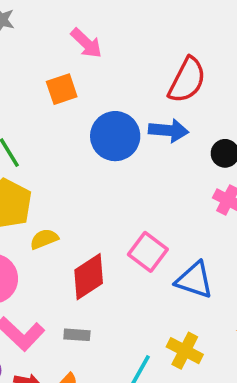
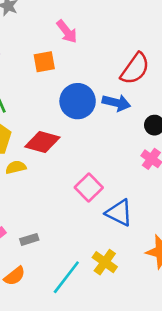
red diamond: (89, 277) -> (42, 142), moved, turned 40
gray rectangle: (77, 335) -> (29, 239), turned -30

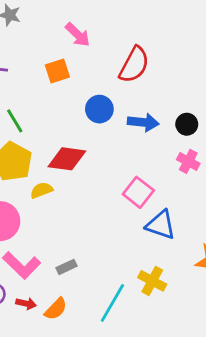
red semicircle: (135, 69) -> (134, 65), moved
blue circle: (78, 101) -> (99, 109), size x0.7
blue arrow: (116, 103) -> (143, 122), moved
pink square: (89, 188) -> (138, 192), moved

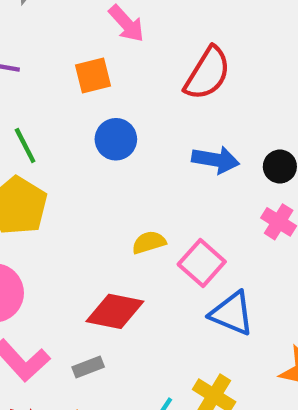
blue circle: (99, 109) -> (116, 139), moved
red diamond: (67, 159) -> (115, 311), moved
yellow semicircle: (41, 190) -> (149, 242), moved

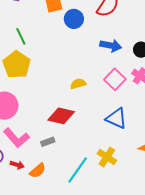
blue circle: (116, 139) -> (74, 19), moved
pink square: (202, 263) -> (115, 79), moved

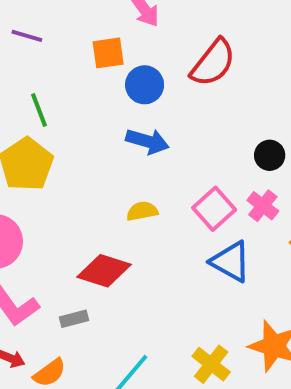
blue arrow: (111, 46) -> (147, 141), moved
blue triangle: (116, 118) -> (231, 262), moved
yellow cross: (107, 157) -> (211, 364), moved

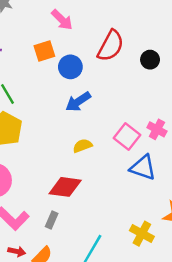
blue arrow: (147, 141) -> (78, 102), turned 140
black circle: (270, 155) -> (150, 60), moved
gray rectangle: (74, 319) -> (52, 220), turned -42

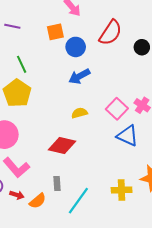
gray rectangle: (52, 220) -> (57, 184), moved, turned -32
yellow cross: (142, 234) -> (122, 190), turned -36

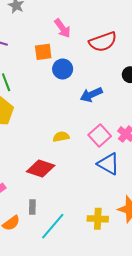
red semicircle: (110, 33) -> (103, 42), moved, turned 32
blue arrow: (79, 76) -> (91, 95), moved

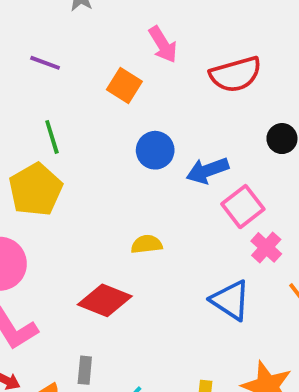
orange square: (43, 52) -> (124, 86), turned 36
blue circle: (63, 69) -> (155, 150), moved
pink square: (100, 135) -> (243, 207), moved

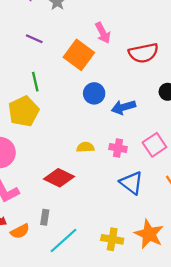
orange square: (124, 86) -> (79, 55), size x1.5
pink square: (243, 207) -> (154, 145), moved
pink cross: (266, 247) -> (118, 148), moved, turned -36

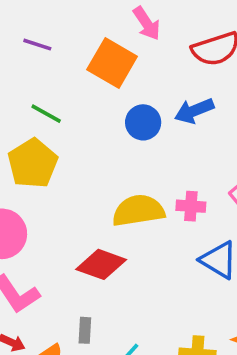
green line: (35, 82) -> (46, 114), turned -42
blue arrow: (123, 107) -> (194, 111), moved
yellow semicircle: (85, 147) -> (138, 211), size x1.8

